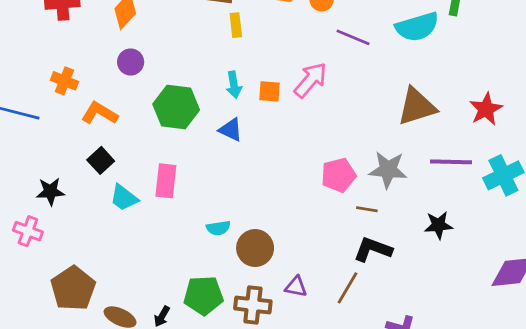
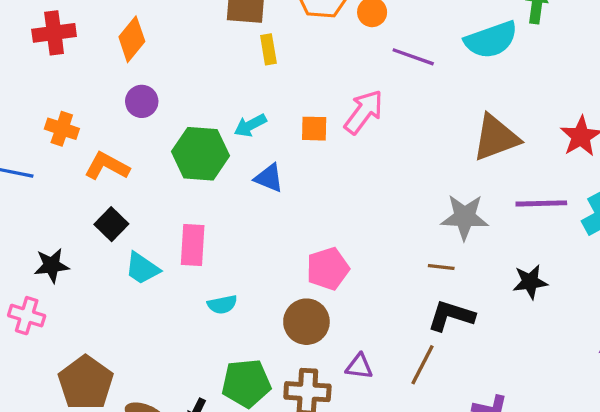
cyan arrow: (234, 85) -> (250, 125), moved, turned 75
pink pentagon: (338, 175) -> (328, 269), moved
cyan semicircle: (218, 228) -> (222, 305), moved

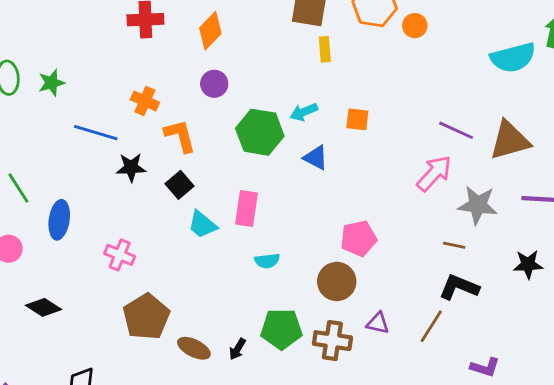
purple line: (413, 57) -> (456, 130), moved
pink arrow: (364, 112) -> (434, 173), moved
orange L-shape: (107, 166) -> (180, 136), turned 42
black star: (52, 265) -> (131, 167), moved
pink cross: (27, 316) -> (120, 255), moved

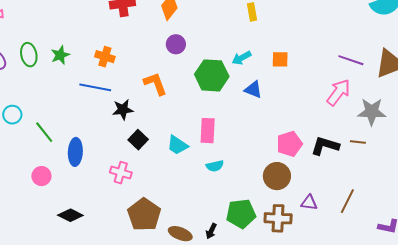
orange cross: (145, 101) -> (105, 57), moved
black square: (180, 185) -> (138, 140), moved
cyan semicircle: (267, 261) -> (215, 166), moved
black L-shape: (459, 287) -> (325, 146), moved

